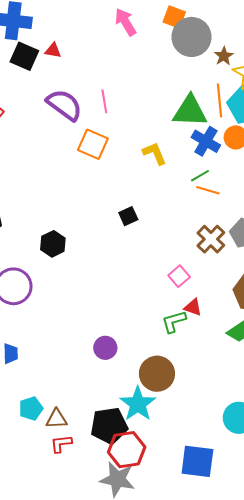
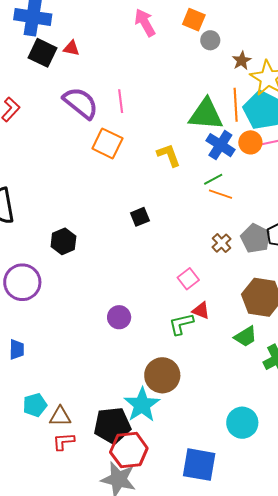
gray circle: (192, 37) -> (210, 40), size x0.5
brown cross: (211, 239) -> (222, 243), size x0.7
purple circle: (105, 348) -> (119, 317), moved

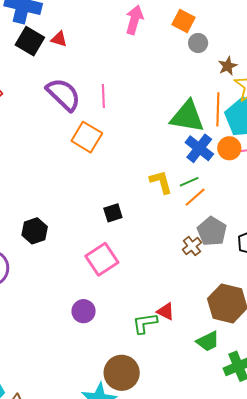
pink arrow: (145, 23) -> (134, 20), turned 40
yellow L-shape: (169, 155) -> (161, 182), moved
orange line: (220, 194) -> (195, 197), turned -65
gray pentagon: (255, 238) -> (212, 231), moved
pink square: (188, 279) -> (102, 259), moved, size x1.5

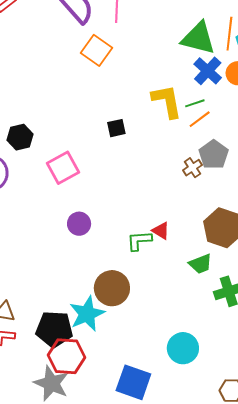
yellow L-shape: (161, 182) -> (167, 101), size x1.4
black hexagon: (35, 231) -> (20, 137), moved
pink square: (102, 259) -> (63, 168), moved

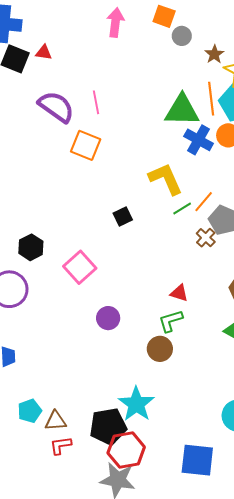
green line: (195, 103) -> (182, 208), moved
orange line: (200, 119) -> (204, 202), moved
red triangle: (161, 231) -> (179, 293), moved
brown circle: (112, 288) -> (160, 349), moved, size x0.7

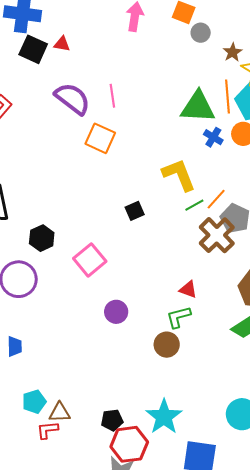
blue cross: (199, 140) -> (213, 137), size x0.7
brown cross: (206, 238) -> (217, 235), size x1.8
cyan star: (136, 404) -> (164, 417), moved
black pentagon: (108, 426) -> (112, 420), size x0.6
red L-shape: (61, 445) -> (47, 430), moved

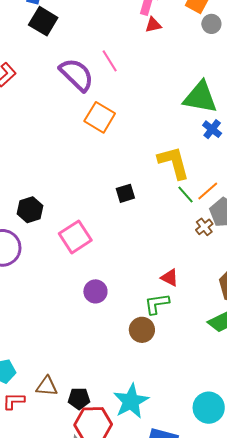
red triangle: (62, 44) -> (153, 25), moved, turned -30
pink line: (112, 96) -> (110, 61), moved, turned -30
green line: (194, 205) -> (185, 195), turned 72
brown cross: (217, 235) -> (204, 227), size x0.5
brown triangle: (60, 412) -> (47, 386), moved

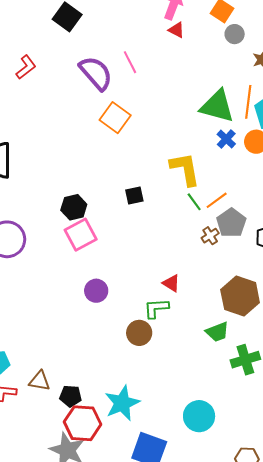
red triangle: (153, 25) -> (176, 30), turned 36
black hexagon: (30, 210) -> (74, 207), moved

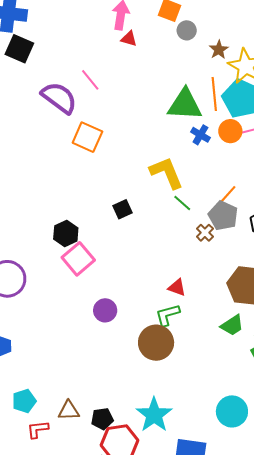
orange line: (217, 200) -> (227, 195), moved
brown circle: (139, 333) -> (156, 343), size x1.4

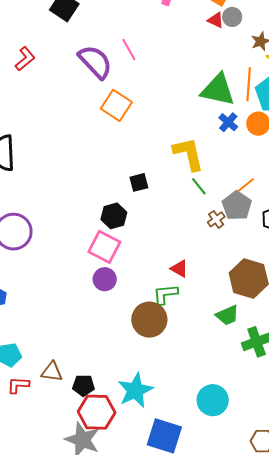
red triangle: (129, 39) -> (216, 20), moved
black hexagon: (66, 233) -> (114, 216), moved
pink square: (78, 259) -> (104, 247), moved, turned -32

